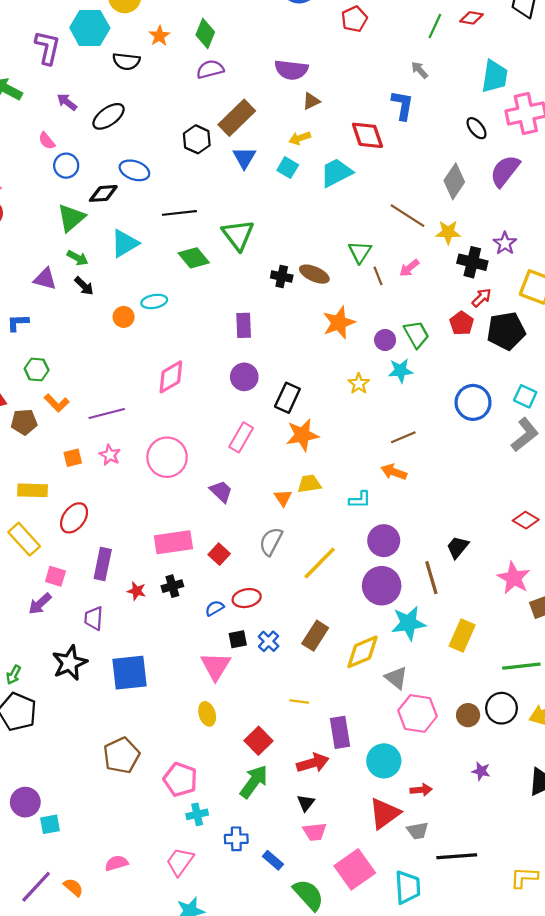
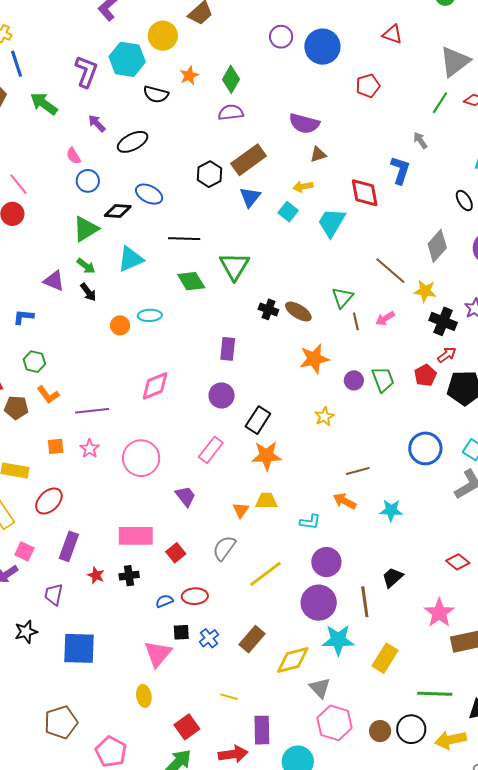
cyan trapezoid: (336, 173) -> (332, 223), turned -40
cyan star: (401, 371) -> (391, 510), moved
black star: (70, 663) -> (26, 632), size x0.7

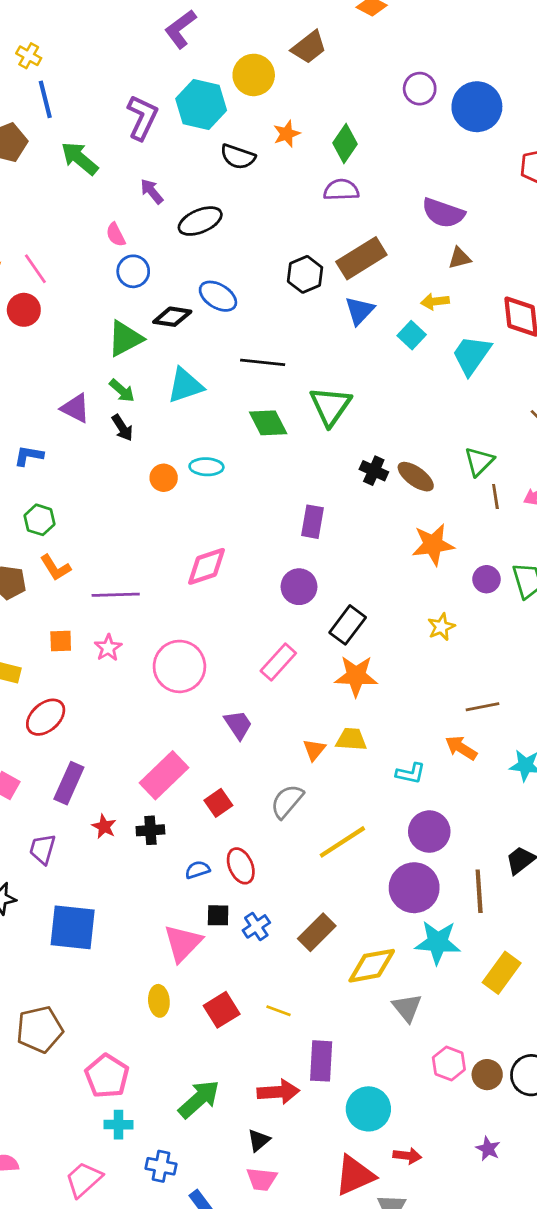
pink rectangle: (136, 536) -> (164, 775), turned -48
red ellipse: (195, 596) -> (241, 866), turned 65
pink hexagon: (334, 723) -> (449, 1063), moved, size x0.7
red square: (187, 727) -> (222, 1010), moved

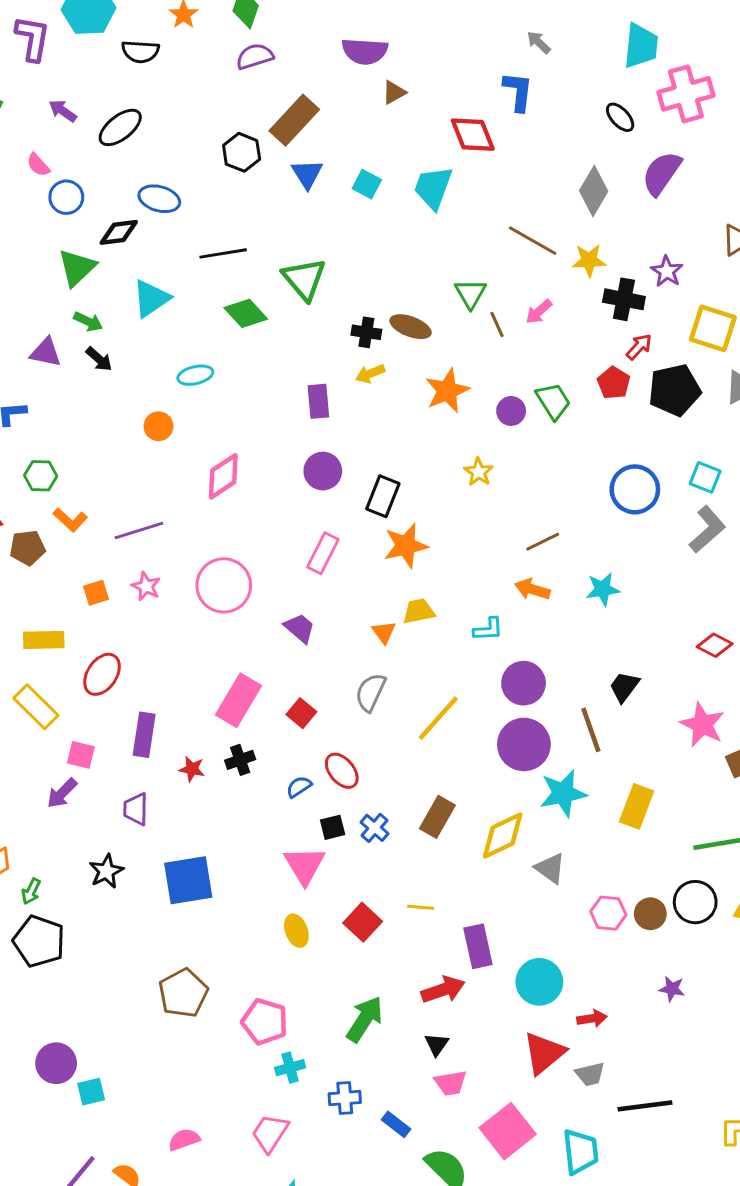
yellow arrow: (435, 301) -> (370, 374), moved
orange circle: (164, 478) -> (158, 426), moved

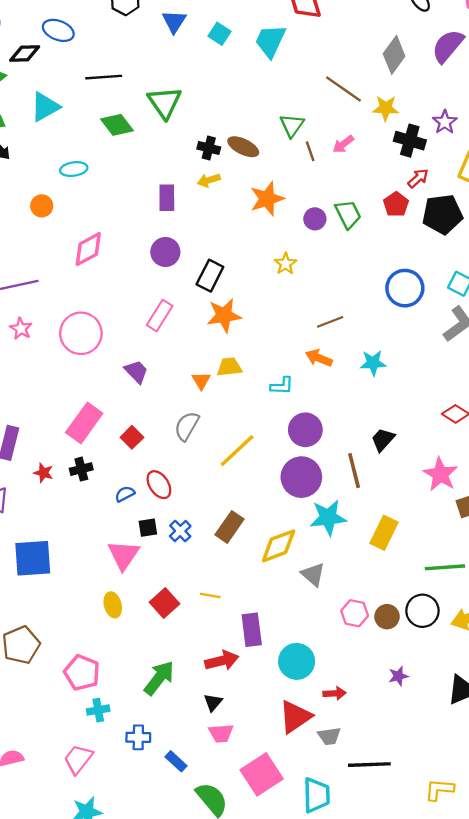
purple star: (672, 989) -> (398, 676), turned -30

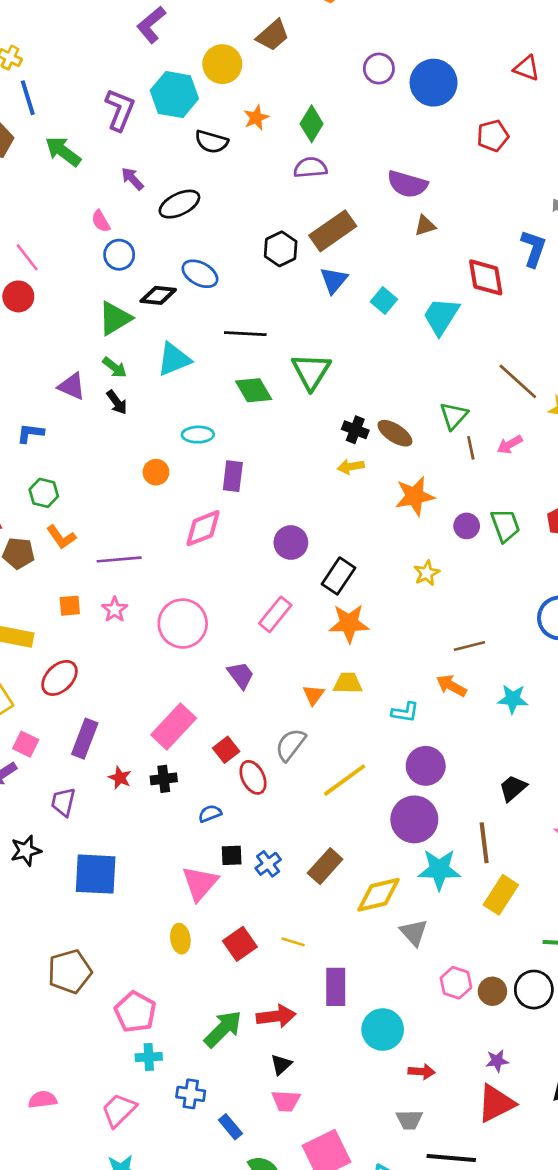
purple rectangle: (167, 198) -> (233, 476), moved
brown line: (354, 471) -> (484, 843), moved
red ellipse: (159, 485) -> (253, 777), moved
red arrow: (222, 661) -> (276, 1016), moved
red triangle: (295, 717) -> (496, 1103), moved

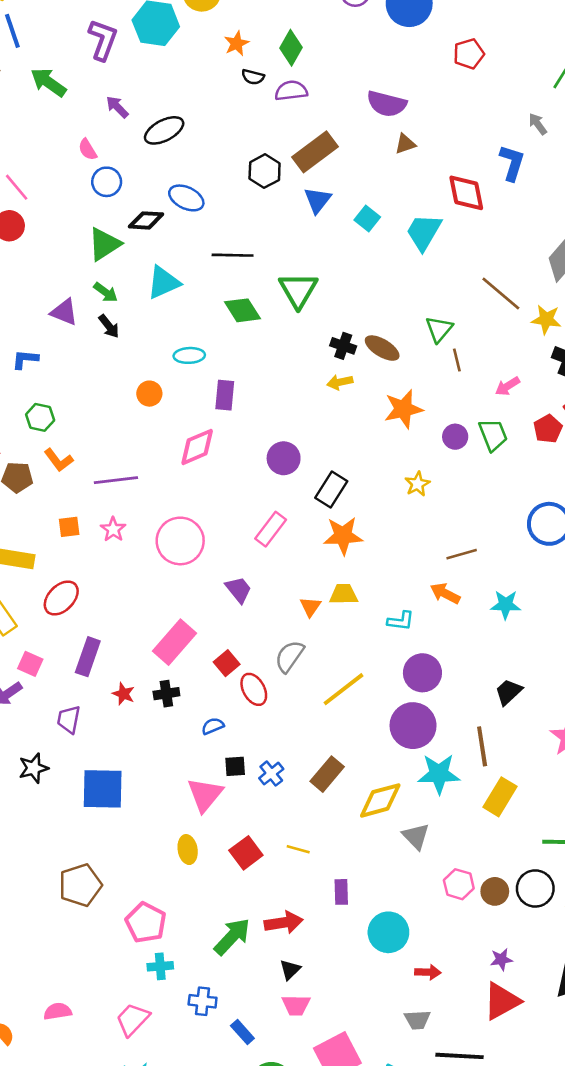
black semicircle: (212, 142) -> (253, 77), moved, size x0.7
pink arrow: (510, 445) -> (507, 386), moved
purple rectangle: (336, 987) -> (341, 892), size x0.7

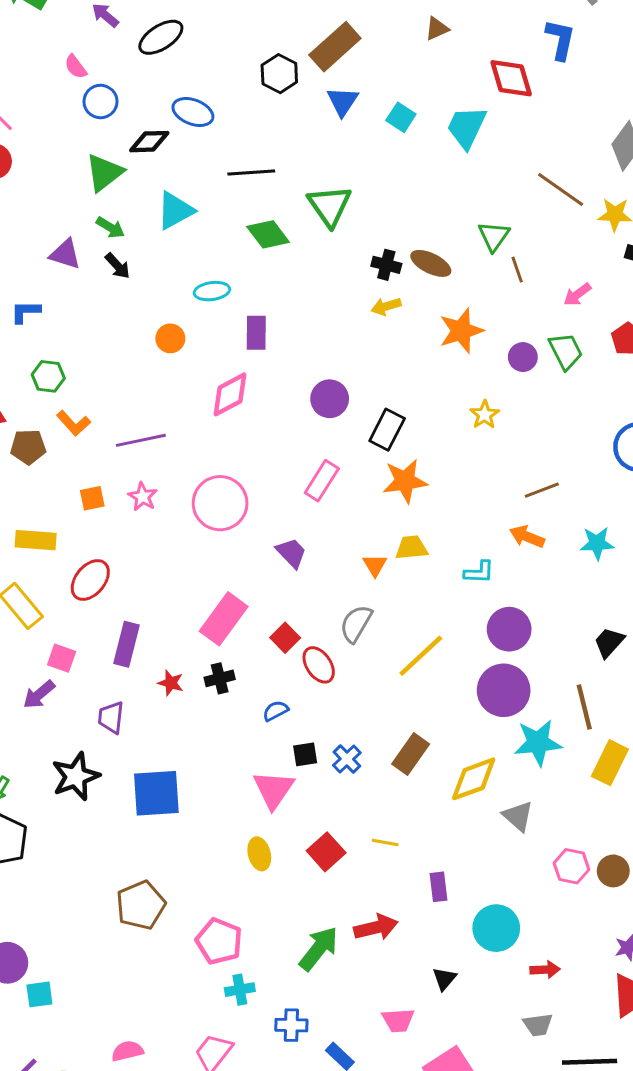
black star: (34, 768) -> (76, 776), size x1.4
black triangle: (290, 970) -> (444, 979), moved

